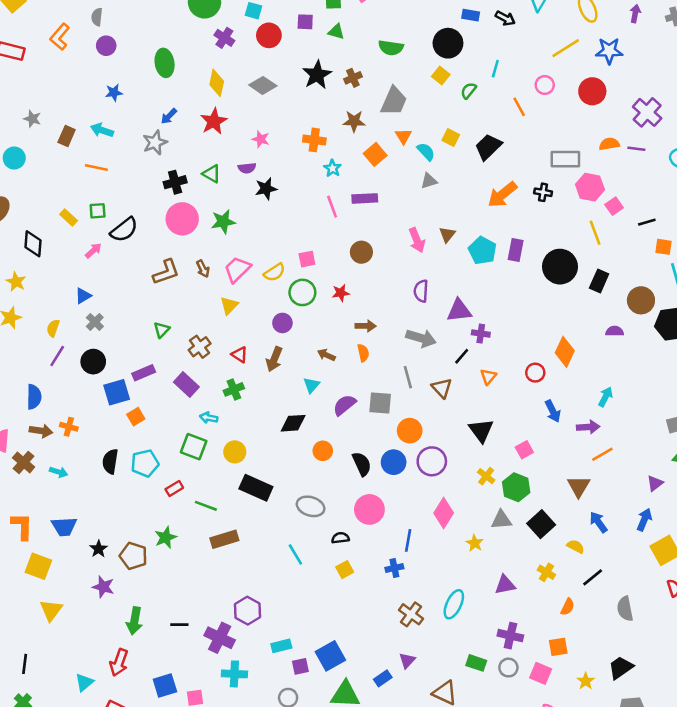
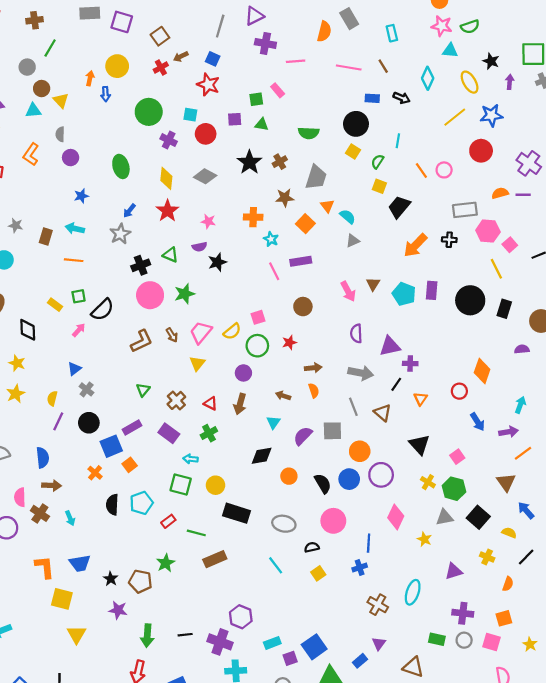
pink circle: (545, 85) -> (444, 170), moved
yellow square: (451, 137) -> (379, 186), moved
orange cross: (69, 427) -> (95, 473), moved, turned 32
cyan arrow: (59, 472) -> (70, 518), turned 56

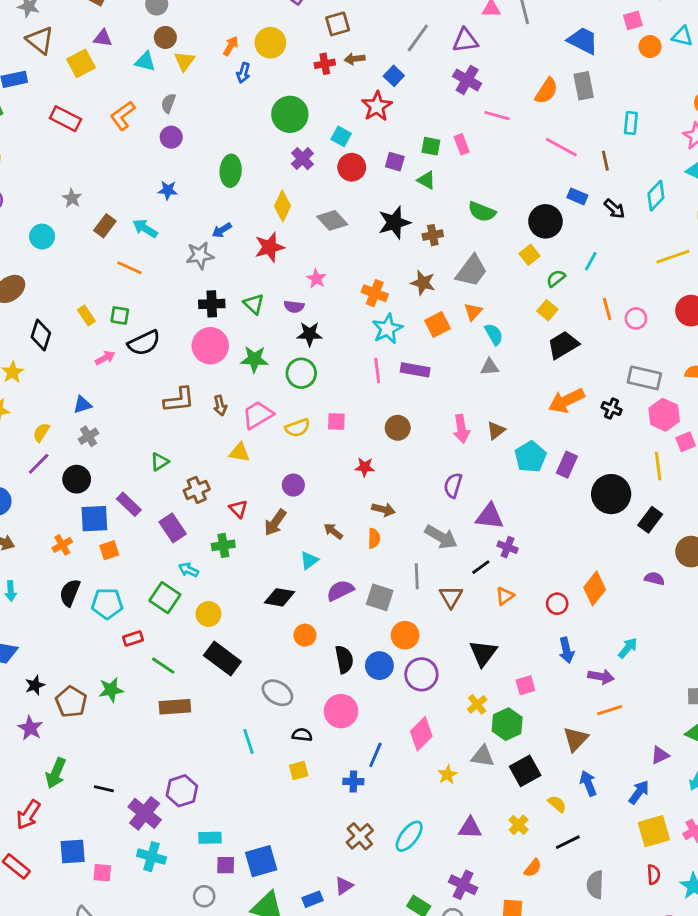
cyan star: (271, 239) -> (387, 329), size x1.5
green circle: (257, 346) -> (301, 373), moved
yellow triangle: (197, 363) -> (240, 452), turned 42
purple rectangle: (132, 427) -> (129, 504), turned 54

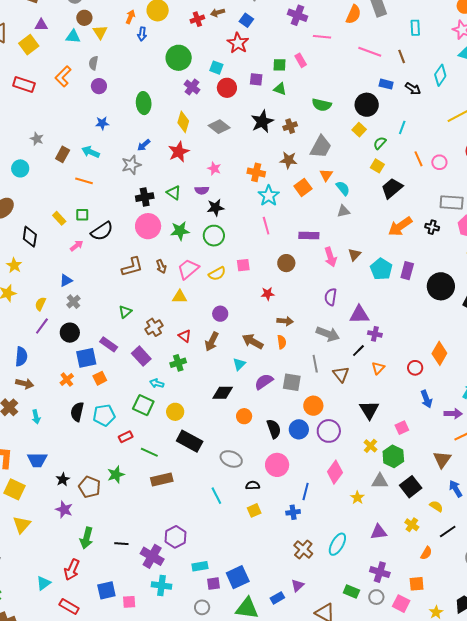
purple rectangle: (415, 370) -> (309, 236), moved
brown arrow: (333, 531) -> (253, 341), size x1.5

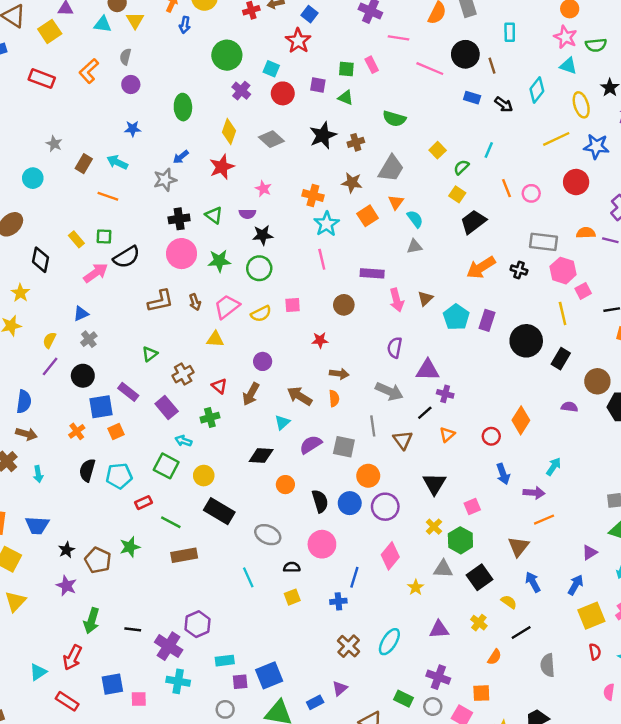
pink line: (370, 52) -> (430, 69), moved
black circle: (367, 105) -> (465, 54), moved
pink arrow: (77, 246) -> (96, 273), size x1.5

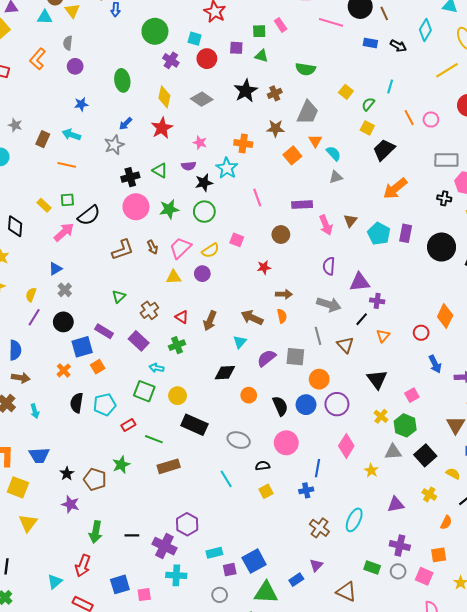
cyan star: (327, 224) -> (227, 168), moved
black cross: (519, 270) -> (444, 198), moved
pink square: (293, 305) -> (237, 240), turned 32
purple circle: (263, 361) -> (202, 274), moved

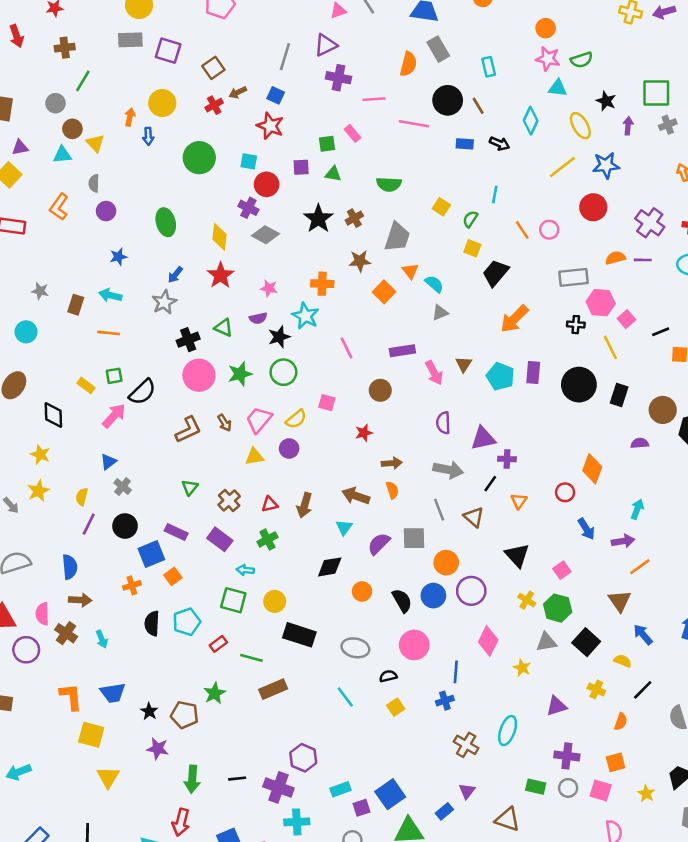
purple cross: (171, 60) -> (248, 208), moved
red triangle: (182, 317) -> (270, 504), turned -40
orange cross: (64, 370) -> (132, 585), turned 32

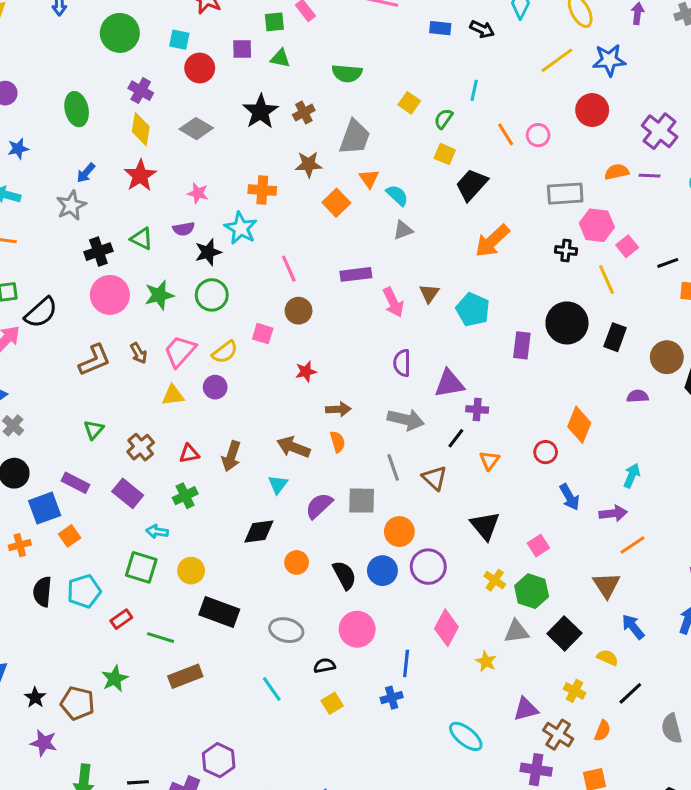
purple cross: (248, 208) -> (141, 91), moved
purple rectangle: (533, 373) -> (522, 345), moved
brown circle: (380, 390) -> (299, 311), moved
cyan ellipse: (508, 731) -> (466, 736), turned -72
brown cross: (466, 745) -> (558, 735), moved

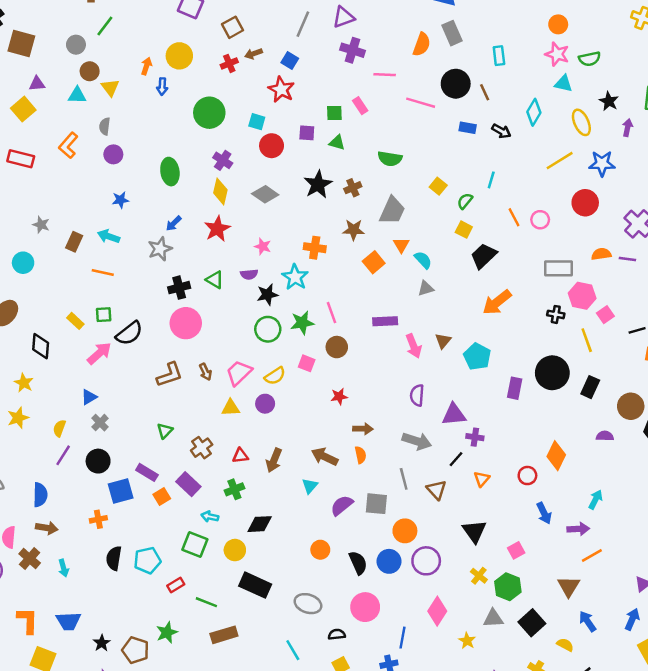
green star: (159, 295) -> (302, 323), moved
black diamond: (259, 532) -> (260, 524), moved
orange square: (70, 536) -> (162, 497), moved

